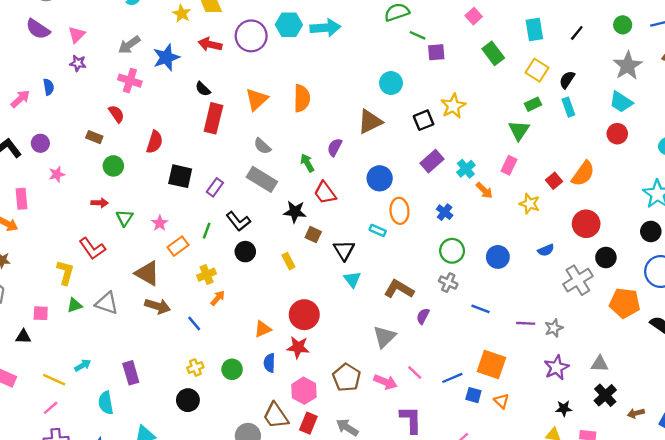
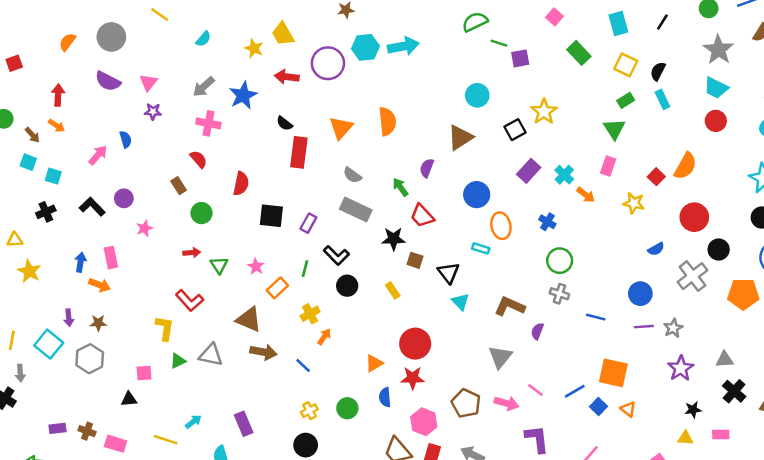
brown rectangle: (94, 137) -> (179, 186), turned 42
blue circle: (498, 257) -> (640, 294), moved
blue square: (473, 395) -> (599, 406), turned 35

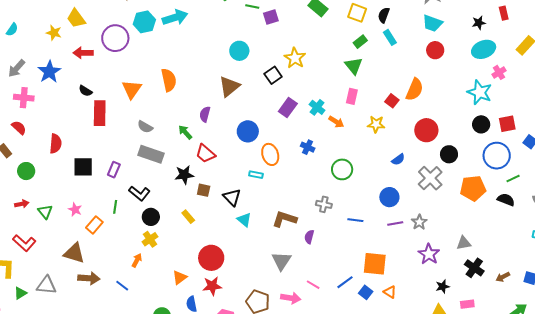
green circle: (560, 261) -> (342, 169), moved
yellow cross: (310, 314) -> (150, 239), moved

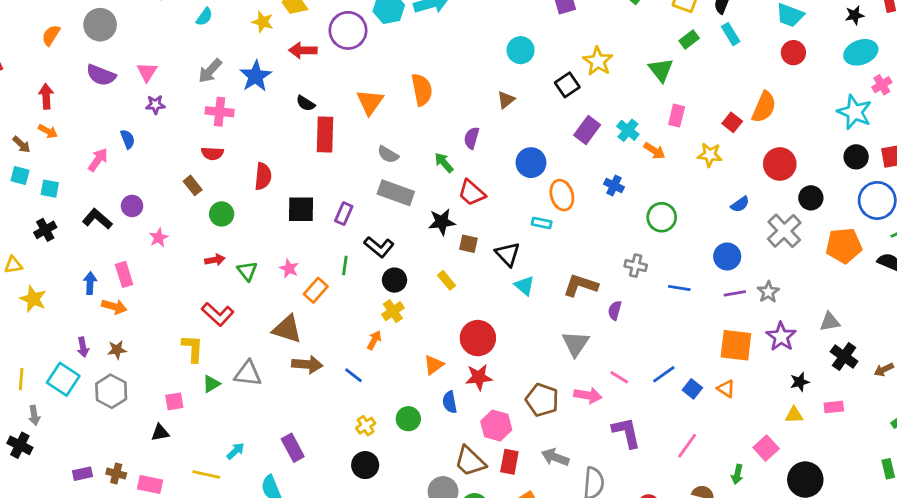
green triangle: (354, 66) -> (661, 70), moved
brown triangle: (229, 87) -> (506, 100), size x0.6
red semicircle: (19, 128) -> (212, 153), turned 140
orange square: (375, 264) -> (736, 345), moved

